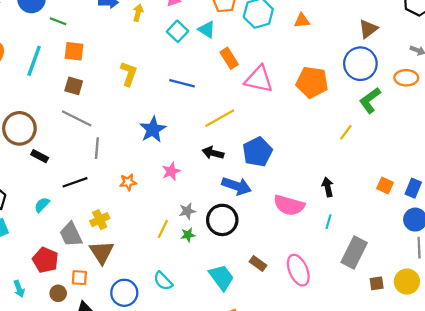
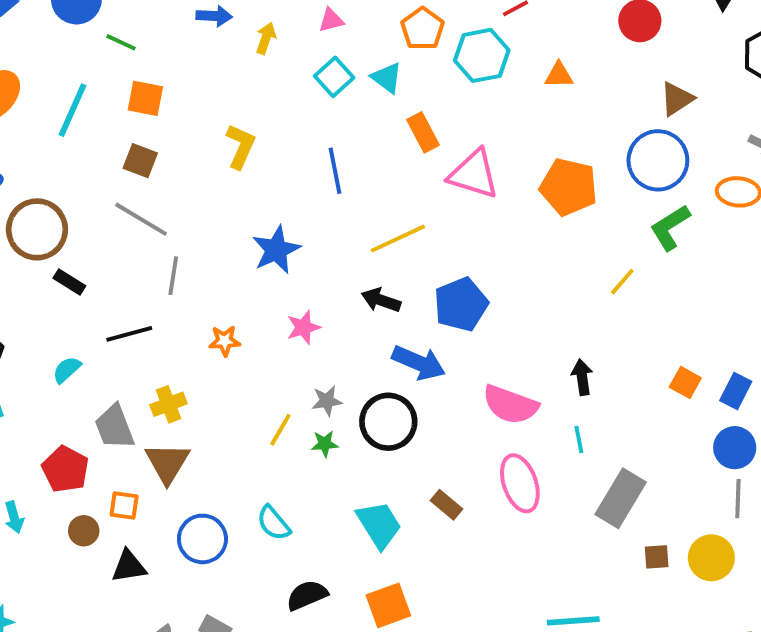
blue line: (182, 83) -> (335, 171), turned 60
cyan line: (328, 222) -> (579, 439), turned -32
pink ellipse: (298, 270) -> (520, 483), moved

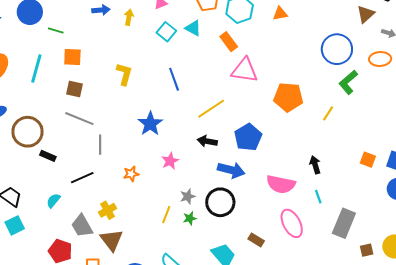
brown triangle: (677, 99) -> (366, 14), moved
orange rectangle: (423, 132) -> (229, 42), moved
orange pentagon: (569, 187) -> (288, 97), moved

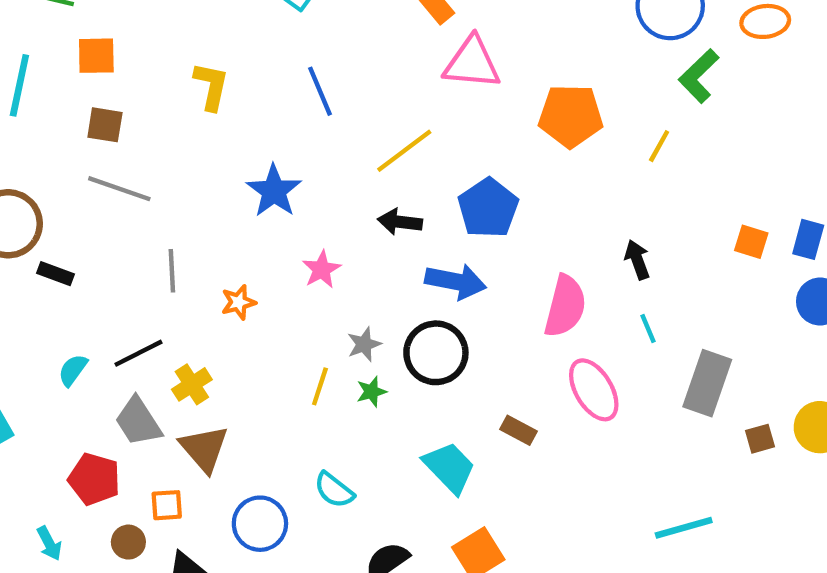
gray line: (100, 145) -> (172, 271), moved
black line: (82, 178) -> (138, 353), moved
pink semicircle: (281, 184) -> (565, 306), turned -84

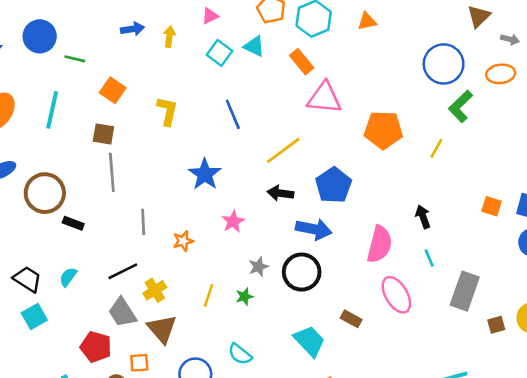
orange square: (96, 56) -> (113, 90), moved, turned 35
gray line: (119, 189) -> (112, 172), turned 66
cyan semicircle: (73, 370) -> (68, 277), moved
yellow line: (320, 386) -> (209, 295), moved
green star: (371, 392) -> (244, 297), moved

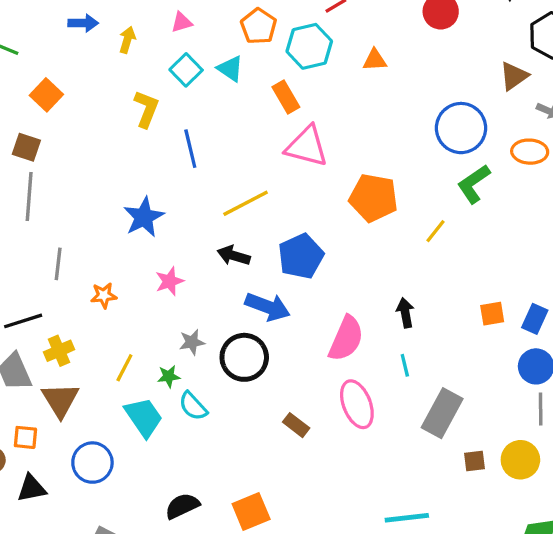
yellow L-shape: (167, 111) -> (146, 109), moved
orange square: (492, 206) -> (492, 314), turned -36
cyan trapezoid: (309, 341) -> (144, 417), moved
cyan semicircle: (240, 354) -> (193, 406), moved

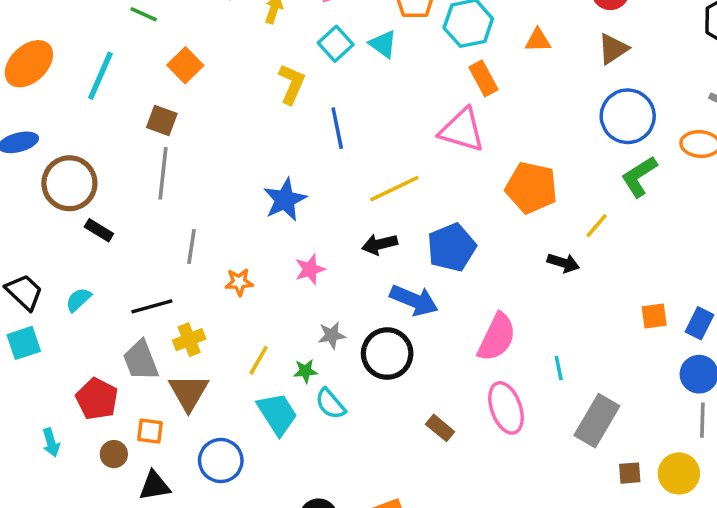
brown triangle: (514, 76) -> (613, 49), moved
orange rectangle: (286, 97) -> (483, 78), moved
black arrow: (234, 256) -> (380, 244), turned -32
black arrow: (405, 313) -> (563, 263), moved, turned 116

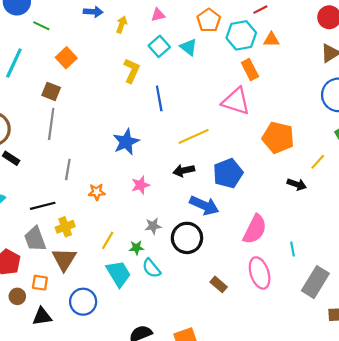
orange triangle: (538, 40) -> (271, 40), moved

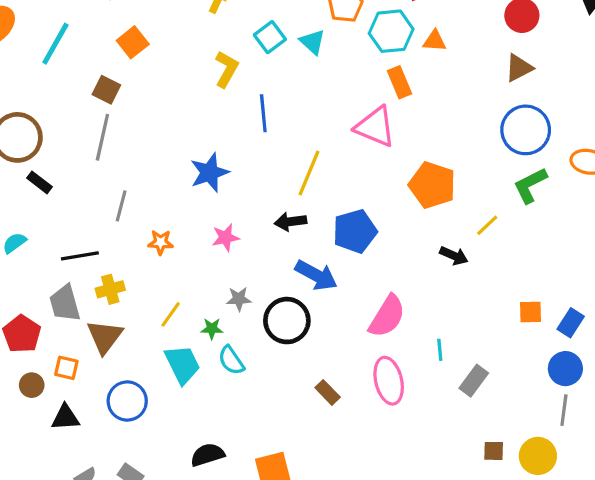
yellow line: (194, 136) -> (309, 173), turned -48
gray rectangle: (315, 282) -> (474, 381), moved, size x0.7

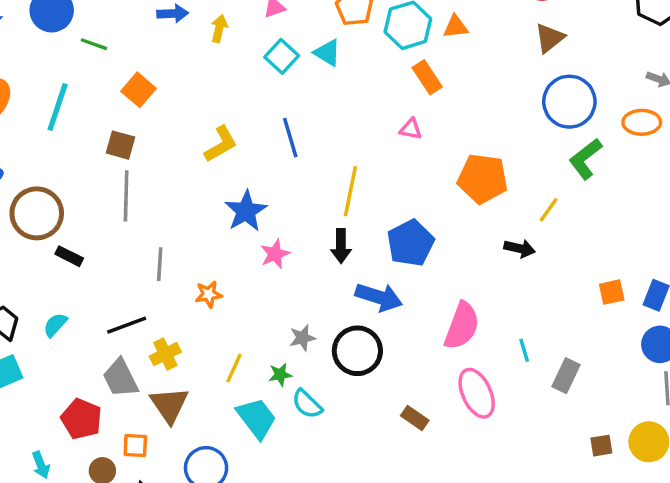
yellow L-shape: (227, 69) -> (221, 144), moved, turned 42
pink triangle: (375, 127) -> (411, 129), size x0.5
black arrow: (290, 222) -> (341, 246), turned -72
pink star: (225, 238) -> (275, 254), moved

